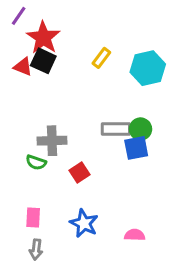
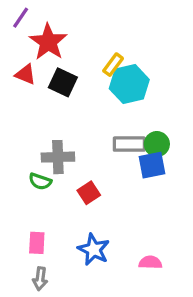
black square: (43, 61) -> (63, 82), moved
cyan hexagon: (148, 68) -> (129, 84), moved

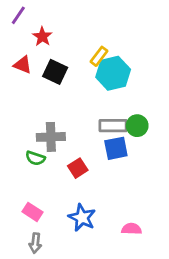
red star: (48, 42) -> (42, 37), size x0.6
blue square: (152, 165) -> (116, 148), moved
pink rectangle: (37, 243) -> (32, 212), turned -60

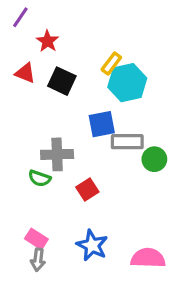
green circle: (137, 126) -> (154, 159), moved
blue square: (116, 148) -> (102, 124), moved
pink semicircle: (131, 229) -> (148, 258), size x1.5
gray arrow: (35, 243) -> (38, 260), moved

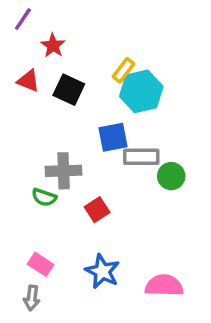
gray arrow: (38, 260) -> (32, 298), moved

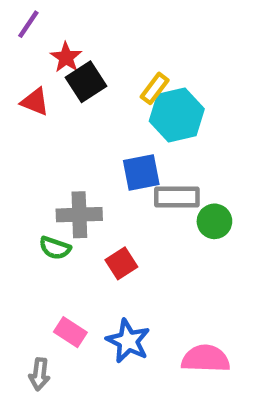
black square: (69, 90) -> (86, 82), moved, turned 32
pink rectangle: (41, 264) -> (70, 332), moved

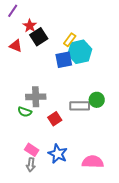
blue square: (141, 173) -> (64, 60), moved
gray rectangle: (177, 197) -> (80, 106), moved
gray arrow: (39, 374) -> (31, 165), moved

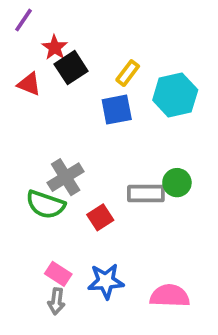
cyan hexagon: (80, 52) -> (175, 95), moved
gray cross: (36, 97) -> (66, 177), turned -30
green semicircle: (25, 112) -> (45, 205), size x1.5
blue star: (58, 154) -> (106, 281), turned -30

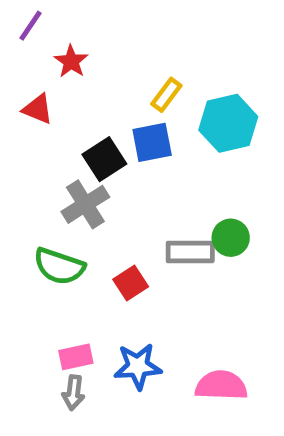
black square: (71, 68) -> (104, 159), moved
gray cross: (66, 177) -> (85, 204), moved
pink rectangle: (58, 274) -> (76, 357), turned -45

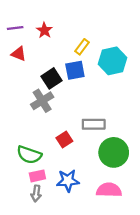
purple line: (31, 26) -> (15, 28), moved, turned 49
red star: (71, 61) -> (44, 30), moved
green circle: (231, 238) -> (114, 152), moved, size x1.6
green semicircle: (59, 266) -> (29, 155), moved

